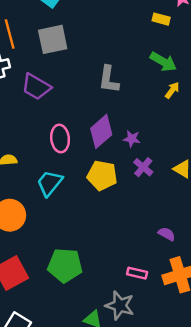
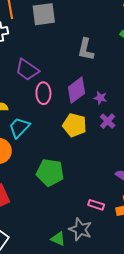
purple trapezoid: (36, 87) -> (27, 70), moved
cyan trapezoid: (50, 183) -> (19, 128), moved
green pentagon: (65, 265) -> (50, 172), moved

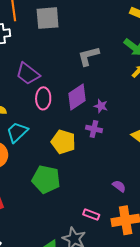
gray L-shape: (86, 49) -> (88, 56), turned 60
purple cross: (108, 121) -> (94, 129), moved, turned -35
yellow pentagon: (74, 125) -> (63, 142), moved

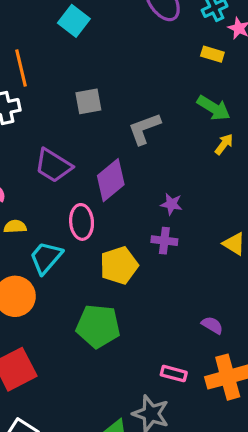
gray square: (48, 18) -> (88, 101), moved, size x0.7
purple diamond: (77, 97) -> (111, 180), moved
pink ellipse: (43, 98) -> (82, 222), moved
yellow pentagon: (63, 142) -> (119, 265), turned -30

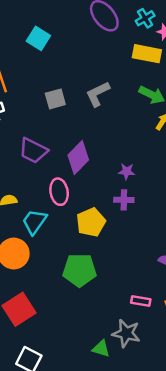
yellow rectangle: (212, 54) -> (147, 54), size x1.6
gray L-shape: (144, 129) -> (98, 94), moved

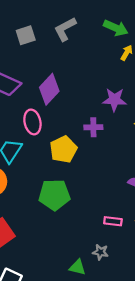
purple star: (127, 171) -> (114, 100), moved, size x1.5
gray star: (126, 333) -> (100, 252), size x0.6

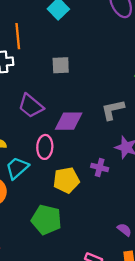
gray L-shape: (65, 29) -> (113, 110), moved
purple diamond: (49, 89) -> (69, 121), turned 32

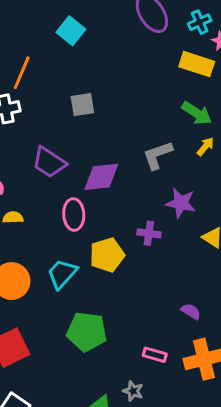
orange line: (18, 36) -> (22, 73), turned 35
cyan trapezoid: (17, 168) -> (62, 274), moved
green pentagon: (46, 220) -> (87, 332), moved

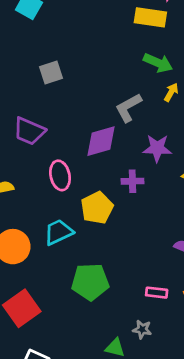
purple diamond: (101, 177) -> (101, 141), moved
cyan trapezoid: (62, 274) -> (58, 232), turned 32

